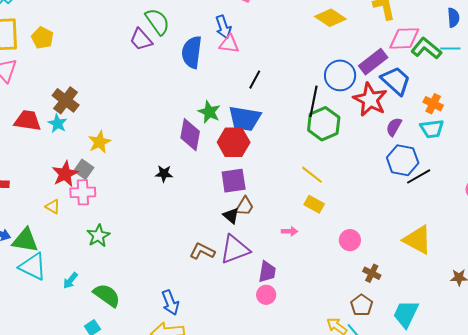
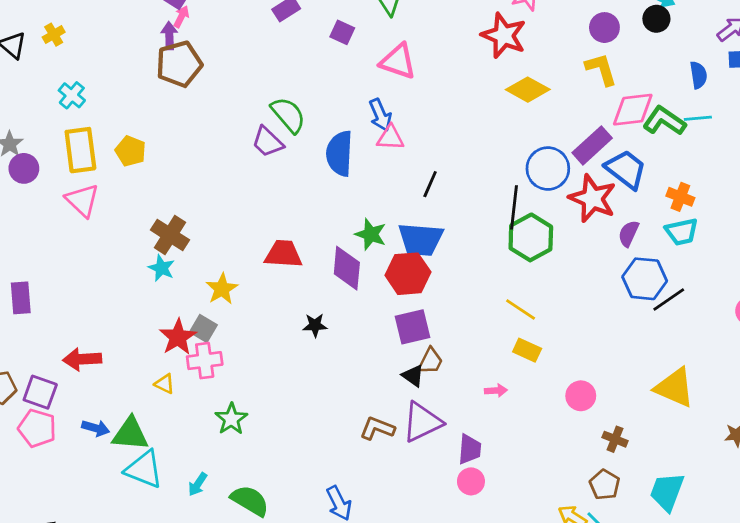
red trapezoid: (28, 121) -> (283, 254), moved

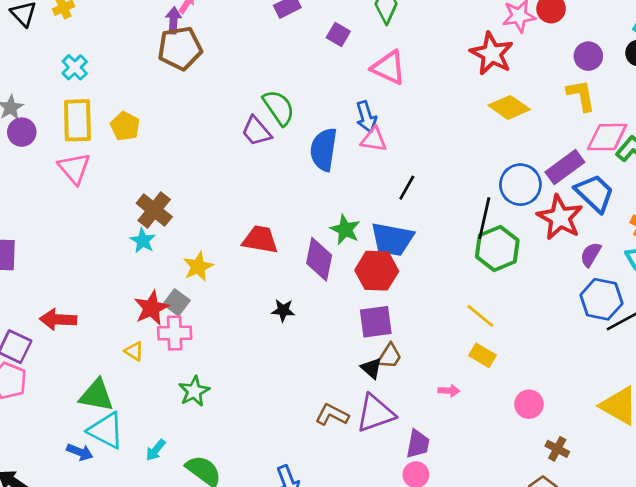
blue arrow: (96, 428) -> (80, 452), moved

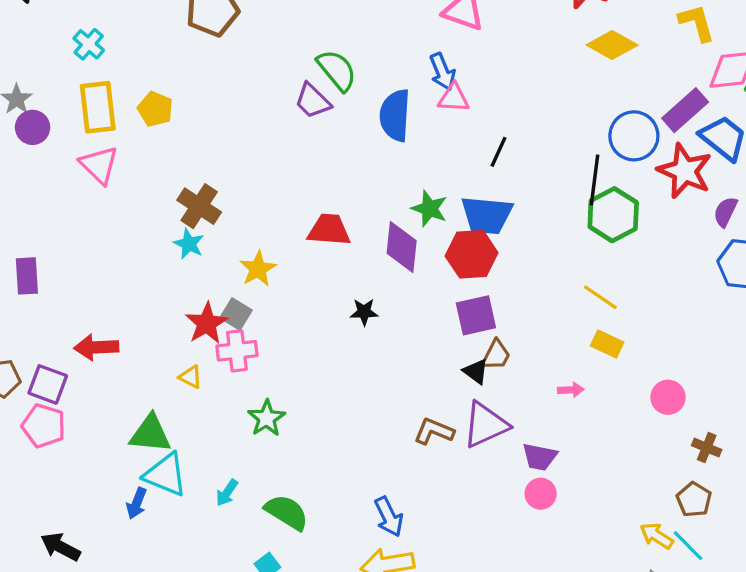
purple trapezoid: (418, 444) -> (540, 457), turned 96
blue arrow: (80, 452) -> (137, 503), turned 95

